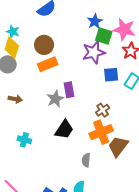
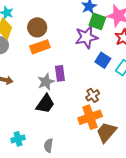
blue square: (111, 75) -> (103, 60), turned 35
black trapezoid: (64, 130) -> (45, 104), moved
cyan cross: (24, 140) -> (18, 139), moved, turned -32
gray semicircle: (86, 160) -> (48, 146), moved

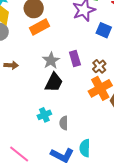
purple rectangle: (60, 73) -> (75, 58), moved
cyan cross: (18, 139) -> (44, 115), moved

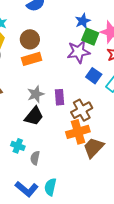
brown cross: (99, 66) -> (82, 110), size x1.5
cyan cross: (44, 115) -> (18, 146), turned 32

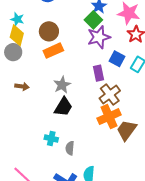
green square: (90, 37) -> (93, 20), moved, turned 30
purple rectangle: (60, 97) -> (99, 73), moved

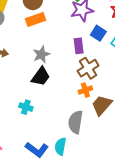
orange cross: (109, 117) -> (85, 90), size x0.6
gray semicircle: (70, 148) -> (75, 122), moved, size x1.6

